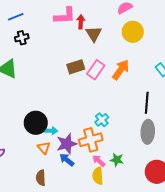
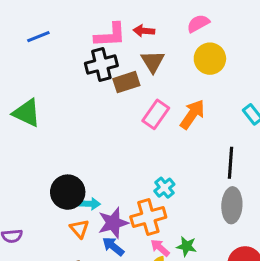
red arrow: (81, 22) -> (144, 31), moved, turned -88
black cross: (22, 38) -> (101, 65), moved, size x1.5
brown rectangle: (76, 67) -> (126, 82), moved

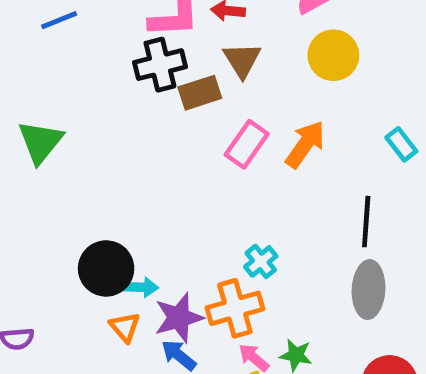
green triangle: (27, 113) -> (40, 142), turned 44

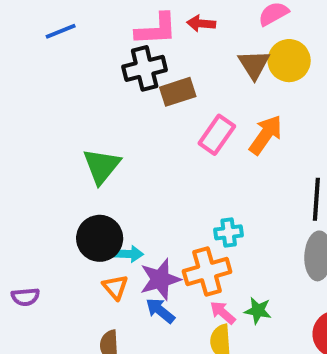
brown triangle: (242, 60) -> (254, 64), moved
green triangle: (40, 142) -> (102, 166), moved
cyan cross: (261, 261) -> (229, 232), turned 32

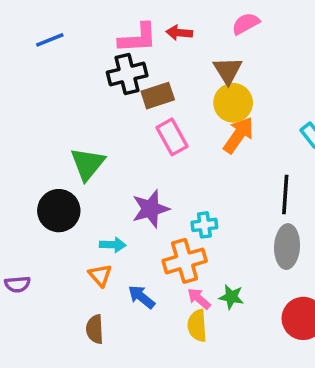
yellow circle: (289, 61) -> (233, 103), moved
pink rectangle: (217, 135) -> (172, 137), moved, turned -64
black circle: (100, 238) -> (59, 211), moved
purple star: (160, 279) -> (150, 209), moved

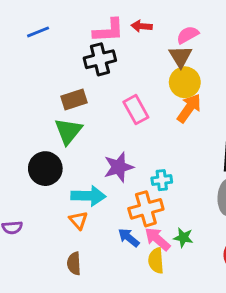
pink semicircle: (246, 24) -> (188, 35), moved
brown rectangle: (158, 96) -> (74, 100), moved
cyan arrow: (113, 245) -> (88, 196), size x1.6
blue arrow: (141, 297) -> (129, 238), moved
pink arrow: (199, 299) -> (157, 239), size x1.4

